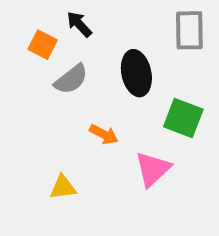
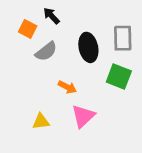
gray rectangle: (189, 30) -> (123, 38), moved
pink triangle: (153, 169) -> (83, 116), moved

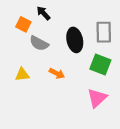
gray semicircle: (46, 51) -> (39, 43), turned 66
pink triangle: (83, 116) -> (97, 98), moved
yellow triangle: (41, 121) -> (22, 75), moved

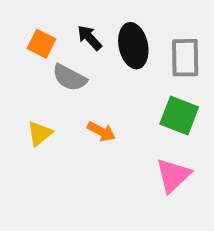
black arrow: (43, 13) -> (89, 38), moved
black ellipse: (75, 40) -> (133, 46), moved
yellow triangle: (22, 75) -> (40, 133), turned -32

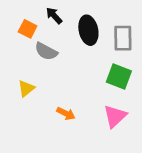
black arrow: (89, 38) -> (54, 16), moved
orange arrow: (101, 131) -> (66, 114), moved

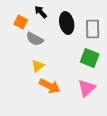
yellow triangle: (26, 88) -> (38, 66), moved
orange arrow: (66, 114) -> (50, 86), size x1.5

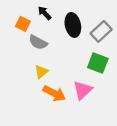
gray rectangle: (93, 29) -> (101, 31), turned 48
pink triangle: (87, 88) -> (83, 90), moved

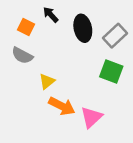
gray semicircle: (38, 42) -> (22, 55), moved
pink triangle: (83, 90) -> (91, 117), moved

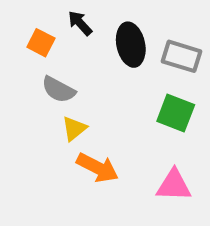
gray rectangle: (115, 36) -> (182, 56), turned 60
gray semicircle: (22, 55) -> (58, 90), moved
pink triangle: (91, 117) -> (174, 185), moved, turned 45

